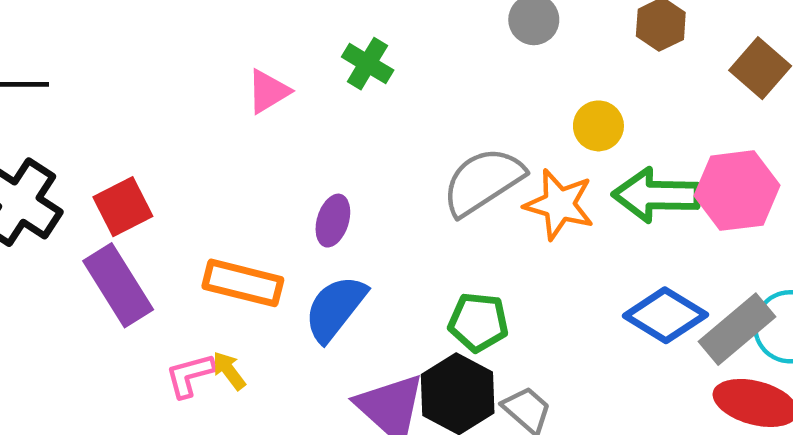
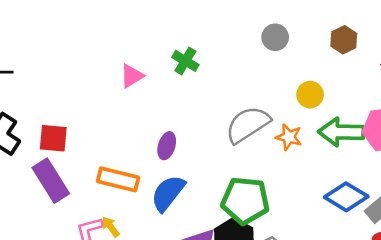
orange star: (559, 204) -> (289, 137), size x0.7
red square: (123, 207) -> (53, 138), turned 32
green pentagon: (478, 322) -> (245, 201), size x1.5

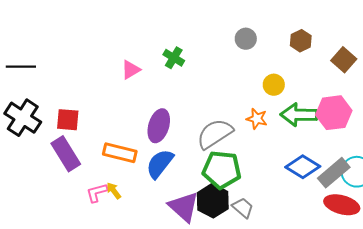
gray semicircle: (248, 125) -> (215, 134), moved
purple ellipse: (167, 146) -> (159, 126), size x1.5

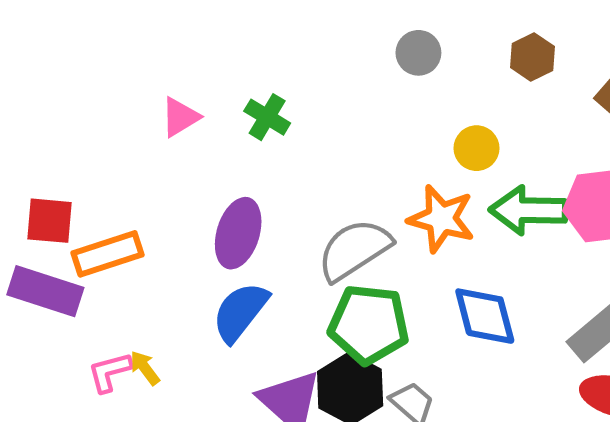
green cross: (174, 58) -> (267, 117), moved
orange star: (257, 119) -> (441, 219), size x1.5
orange rectangle: (120, 153) -> (108, 254), moved, turned -32
purple rectangle: (66, 154) -> (45, 291), turned -40
blue diamond: (303, 167) -> (485, 316), moved, turned 44

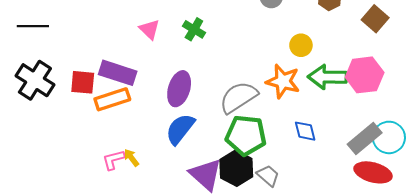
pink triangle: (180, 117) -> (149, 29), turned -45
purple rectangle: (45, 291) -> (118, 73), moved
blue diamond: (485, 316) -> (305, 131), size x0.7

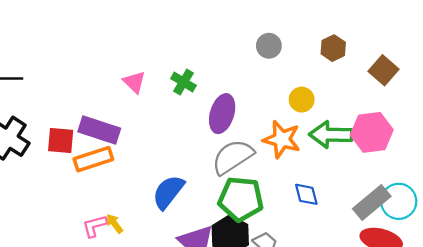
purple ellipse: (179, 89) -> (222, 114), moved

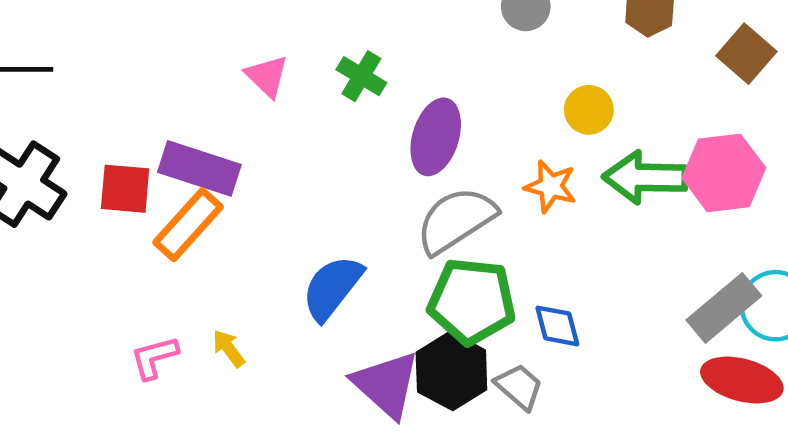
orange star: (282, 139) -> (551, 186), size x0.7
orange rectangle: (93, 159) -> (188, 225), turned -30
blue diamond: (306, 194) -> (557, 326), moved
pink L-shape: (95, 226) -> (154, 357), moved

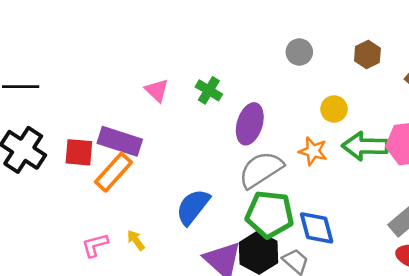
blue diamond: (557, 326) -> (317, 228), size x1.4

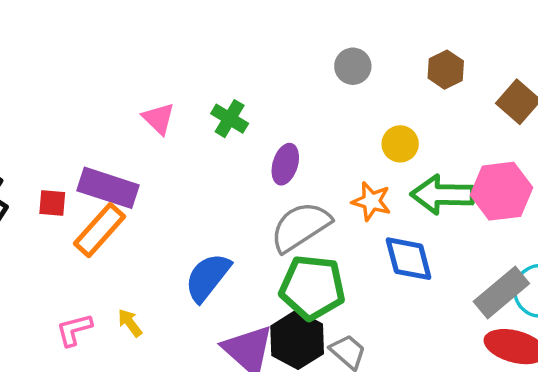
purple ellipse: (250, 124) -> (285, 164), size x0.7
red square: (79, 152) -> (52, 203), size x0.7
blue diamond: (317, 228) -> (409, 259), moved

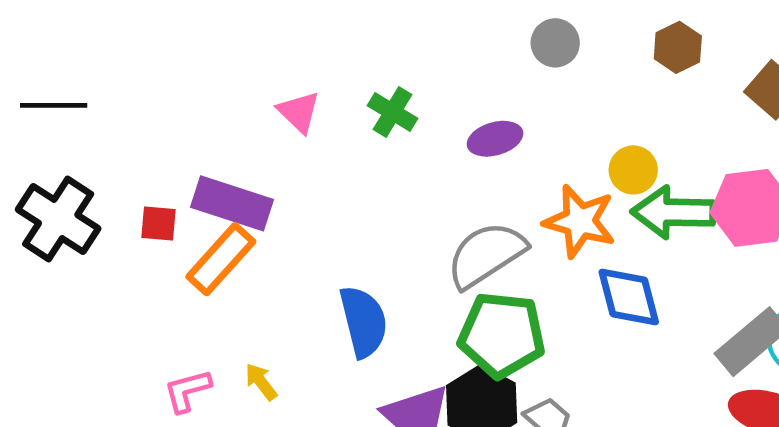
yellow circle: (400, 144) -> (633, 170), moved
purple ellipse: (285, 164) -> (495, 139), moved, turned 57
orange star: (371, 201) -> (580, 221), size x1.4
blue semicircle: (208, 277) -> (364, 322), turned 128

